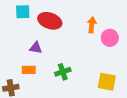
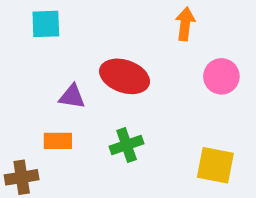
red ellipse: (50, 21) -> (125, 76), moved
orange arrow: (92, 25) -> (185, 24), moved

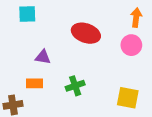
orange arrow: (185, 24) -> (136, 18), moved
red ellipse: (125, 76) -> (86, 33), moved

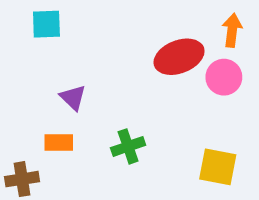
red ellipse: (86, 33) -> (179, 57), moved, turned -40
purple triangle: (43, 57) -> (73, 98), turned 35

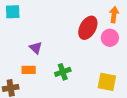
cyan square: (46, 24) -> (13, 12), moved
red ellipse: (179, 57) -> (88, 28), turned -40

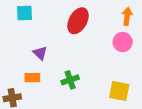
cyan square: (13, 12) -> (24, 13), moved
red ellipse: (88, 28) -> (78, 21), moved

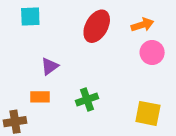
orange arrow: (127, 16) -> (142, 25), moved, turned 66
purple triangle: (40, 53) -> (50, 66), turned 40

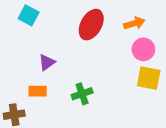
cyan square: (30, 16) -> (29, 15), turned 30
yellow square: (148, 113) -> (149, 78), moved

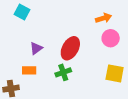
red ellipse: (91, 25) -> (70, 48), moved
yellow square: (149, 78) -> (115, 73), moved

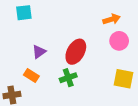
cyan square: (22, 12) -> (24, 13), turned -35
orange rectangle: (29, 70) -> (31, 76), turned 32

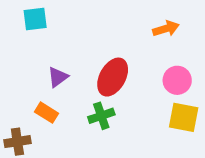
pink circle: (119, 41) -> (177, 80), moved

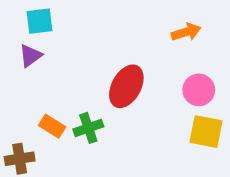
purple triangle: (58, 77) -> (30, 56), moved
green cross: (101, 116) -> (88, 128), moved

